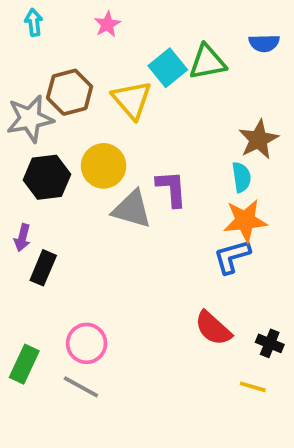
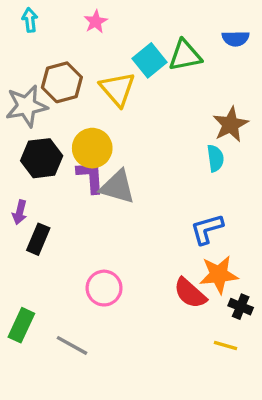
purple L-shape: (172, 189) -> (91, 177), moved
orange star: (245, 221) -> (219, 275), moved
pink circle: (87, 343) -> (104, 288), moved

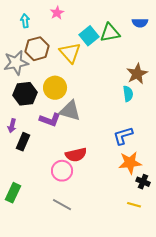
cyan arrow: (30, 20) -> (25, 21), moved
purple L-shape: (91, 177) -> (50, 120), moved, turned 115
red semicircle: (190, 293) -> (76, 155), moved, turned -55
gray line: (72, 345) -> (62, 205), moved

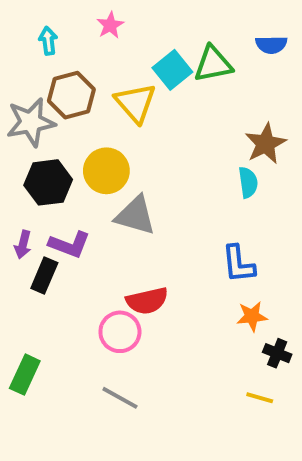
purple L-shape: (50, 120) -> (69, 245), moved
blue L-shape: (123, 136) -> (238, 264), turned -80
orange star: (130, 163) -> (252, 316), size x0.7

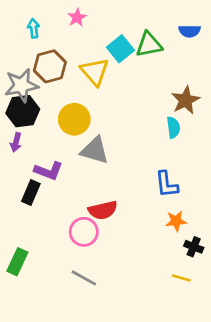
black hexagon: (48, 182) -> (23, 111), moved
purple arrow: (23, 245) -> (16, 142), moved

